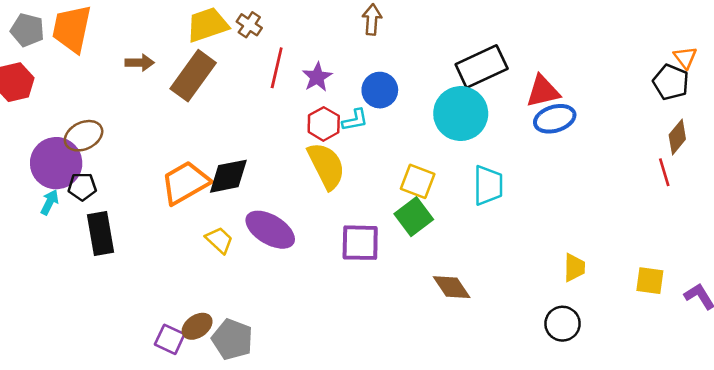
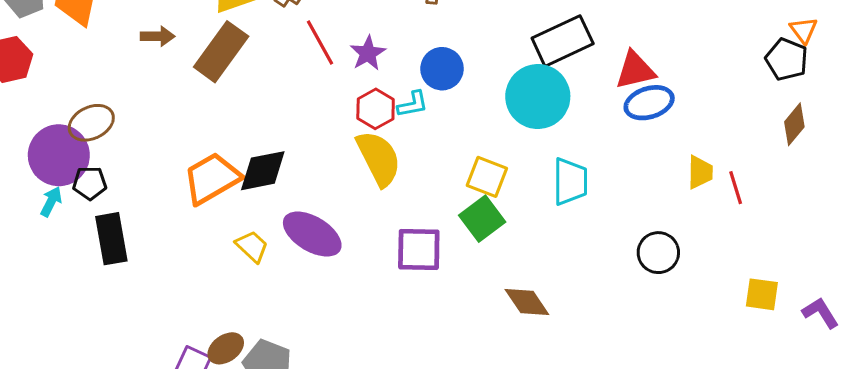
red line: (277, 68) -> (320, 42), turned -42
red line: (664, 172) -> (736, 188), moved
yellow trapezoid: (574, 268) -> (700, 172), moved
black circle: (563, 324) -> (658, 253), moved

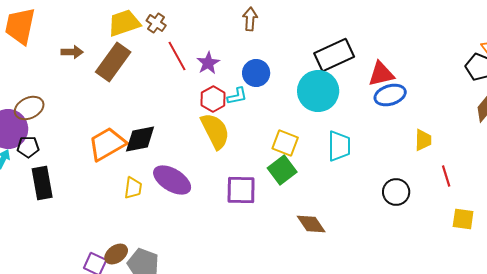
red line: (736, 188) -> (446, 176), moved
yellow trapezoid: (252, 246) -> (133, 188), turned 55

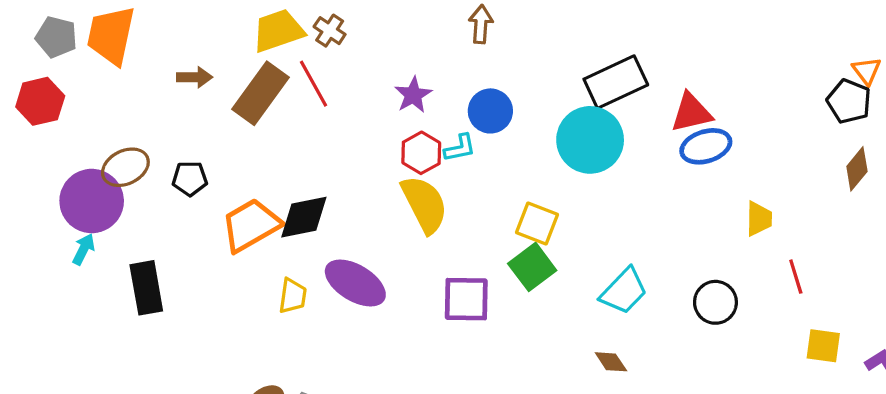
red line: (177, 56) -> (314, 84), moved
cyan trapezoid: (339, 146) -> (624, 291), moved, turned 44
black pentagon: (28, 147) -> (190, 179), moved
brown diamond: (311, 224) -> (611, 362), moved, size x0.7

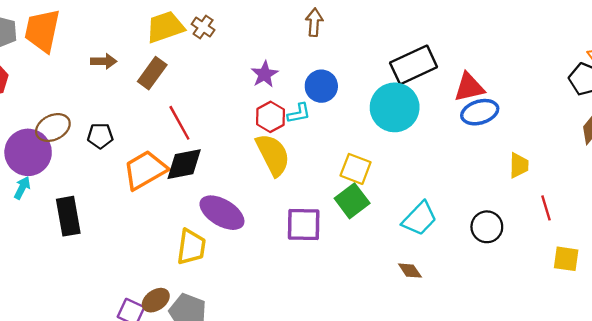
red line: (314, 84) -> (179, 123), moved
brown rectangle: (260, 93) -> (152, 73), size x0.7
yellow trapezoid: (293, 296) -> (191, 247), moved, size x1.4

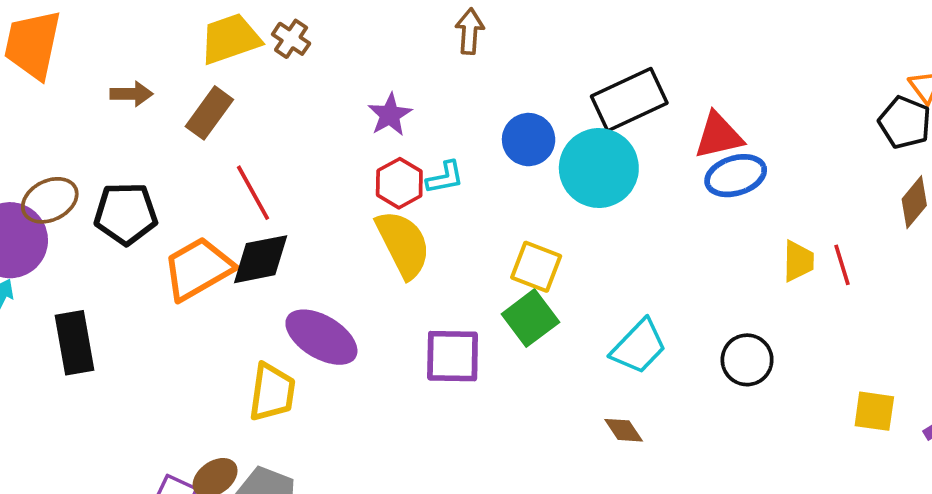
blue circle: (321, 86) -> (529, 140), moved
black pentagon: (100, 136) -> (126, 214), size x1.5
red line: (546, 208) -> (842, 265), moved

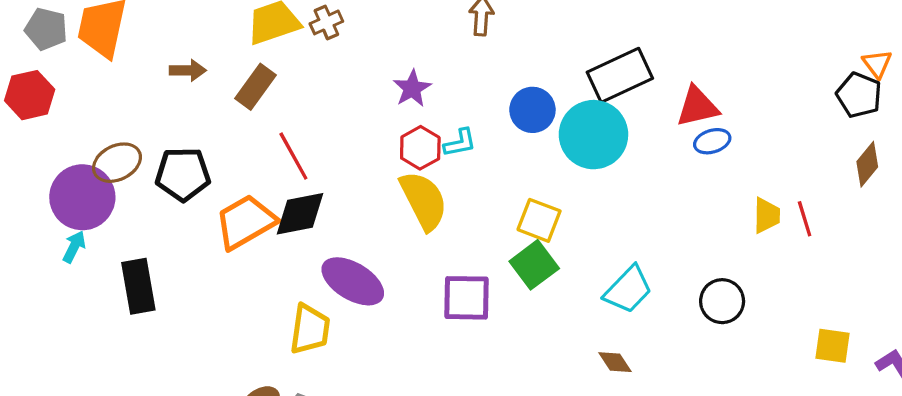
brown cross: (291, 39) -> (326, 22), turned 32
blue ellipse: (736, 176) -> (712, 141), size x0.7

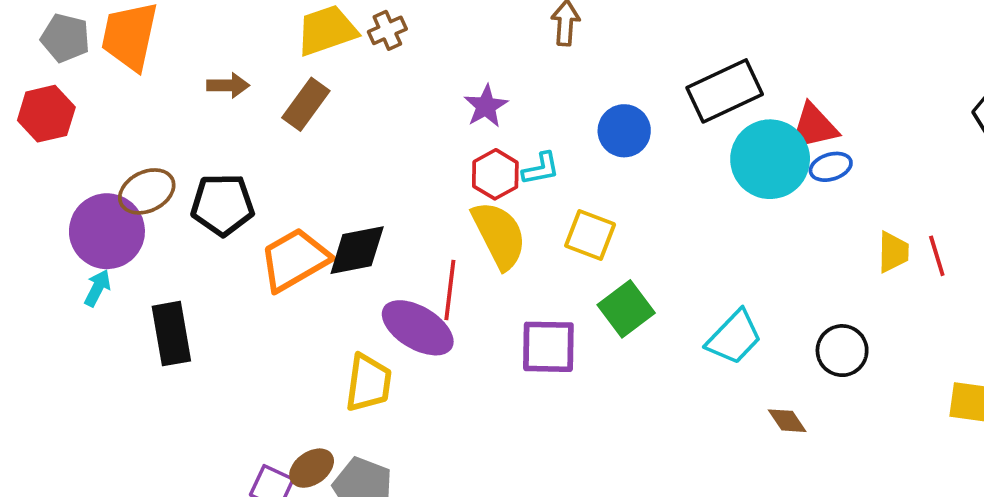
cyan circle: (593, 135) -> (770, 159), moved
red line: (293, 156) -> (450, 290), moved, turned 36
yellow square: (539, 220) -> (590, 235), moved
brown diamond: (615, 362) -> (787, 421), moved

